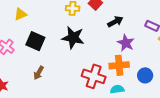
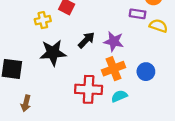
black arrow: (115, 22) -> (86, 40), moved

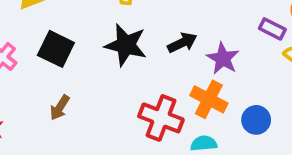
orange cross: (114, 69) -> (209, 99), turned 30

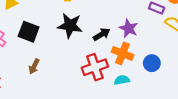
black arrow: (182, 43) -> (102, 34), moved
red cross: (161, 118) -> (95, 67), turned -35

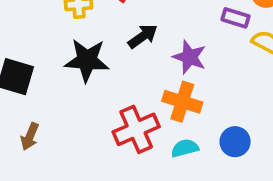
black arrow: (102, 34) -> (143, 36), moved
blue circle: (152, 63) -> (235, 142), moved

